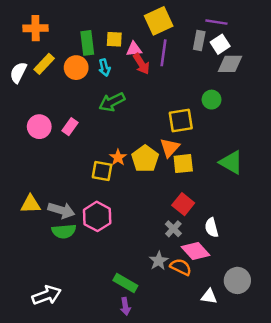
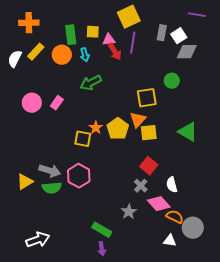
purple line: (216, 22) -> (197, 15), moved
yellow triangle: (31, 204) -> (25, 182), moved, turned -30
orange semicircle: (181, 267) -> (175, 217), moved

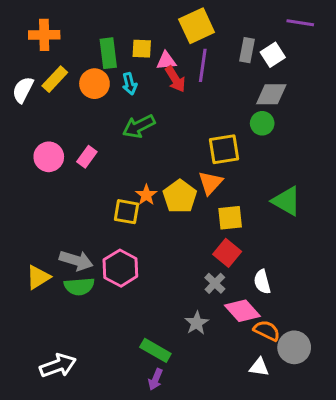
gray diamond: (187, 52) -> (271, 94), moved
yellow square: (149, 133) -> (230, 218), moved
purple arrow: (102, 249) -> (155, 379), turned 32

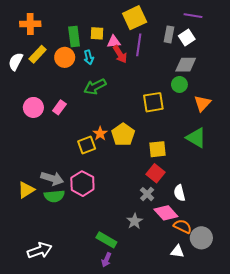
purple line: (300, 23) -> (193, 16), moved
orange triangle: (210, 183) -> (202, 103), moved
yellow square: (126, 212) -> (87, 145), turned -30

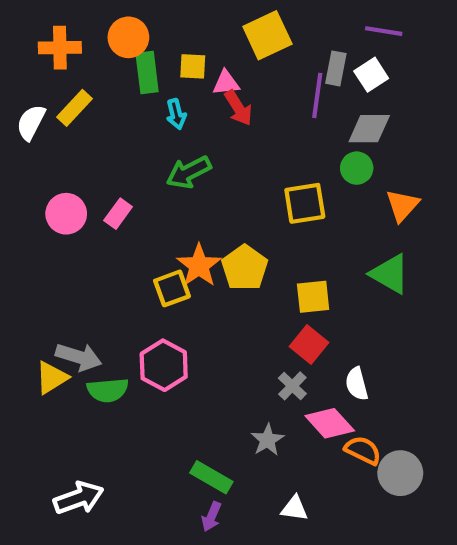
purple line: (139, 45) -> (317, 95), moved
orange circle: (65, 57) -> (128, 37), moved
orange star: (100, 134) -> (199, 266), size x1.5
gray arrow: (52, 178) -> (79, 357), moved
white triangle: (177, 251) -> (294, 508), moved

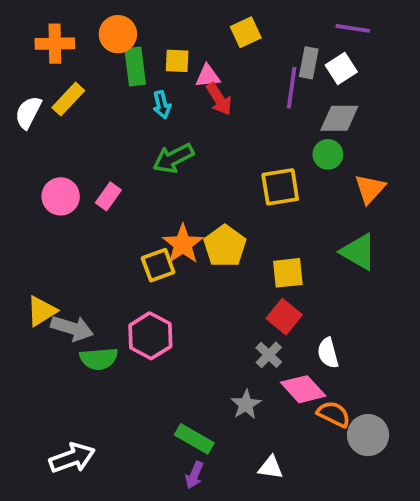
yellow square: (267, 35) -> (246, 32), size x0.7
yellow triangle: (52, 378) -> (42, 311), moved

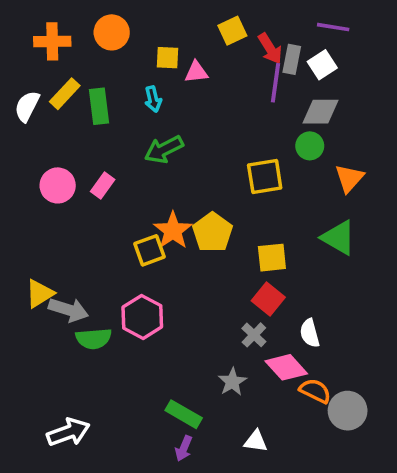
green rectangle: (135, 67) -> (99, 106), moved
red arrow: (219, 99) -> (270, 49), moved

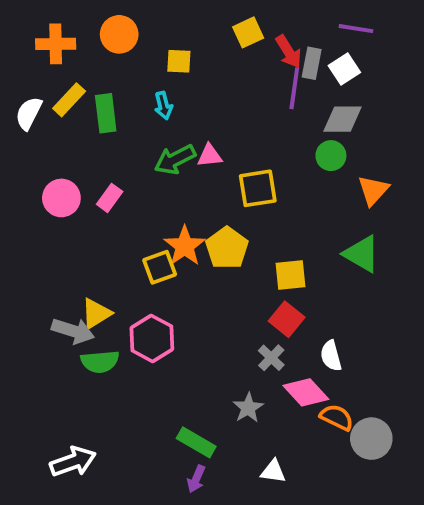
pink triangle: (196, 72) -> (210, 156), moved
yellow square: (265, 176) -> (258, 188), moved
yellow triangle: (40, 294) -> (96, 313), moved

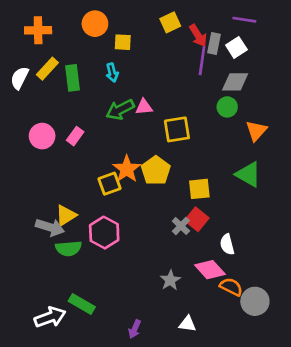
orange circle: (119, 34) -> (95, 24), moved
gray cross: (271, 358) -> (181, 226), moved
green rectangle: (196, 442) -> (82, 304), moved

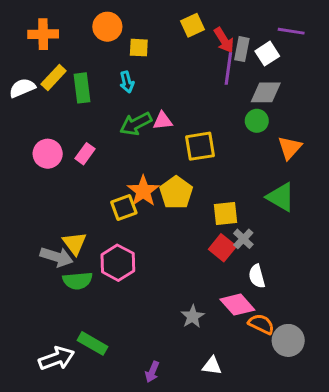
purple line: (244, 20) -> (291, 31), moved
white semicircle: (20, 78) -> (22, 88), turned 40
yellow triangle: (66, 215) -> (75, 243), turned -35
gray cross: (181, 226) -> (243, 239), moved

